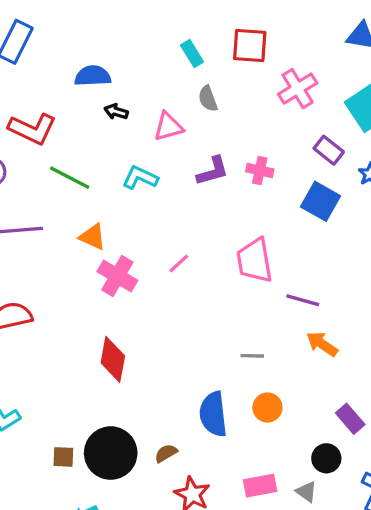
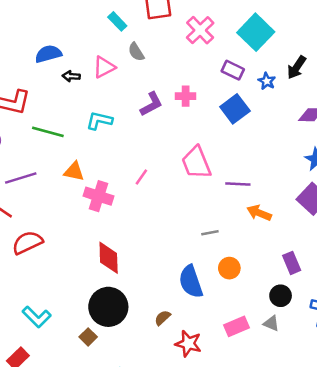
pink triangle: (168, 127) -> (104, 67), moved
blue square: (320, 201) -> (235, 109), turned 36
purple rectangle: (350, 419) -> (292, 263), turned 30
black circle: (111, 453) -> (108, 307), moved
brown square: (63, 457) -> (88, 337), turned -35

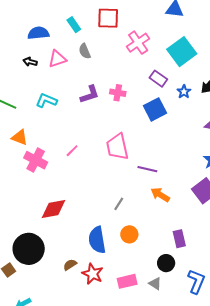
blue semicircle: (48, 54) -> (38, 33), moved
gray line: (210, 233) -> (119, 204), turned -56
red diamond: (109, 258) -> (53, 209), moved, turned 72
red star: (188, 344) -> (93, 274), moved

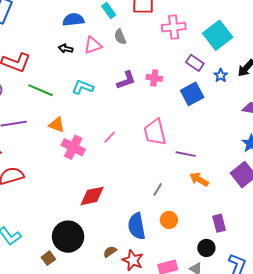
pink cross: (138, 43) -> (174, 27), turned 30

